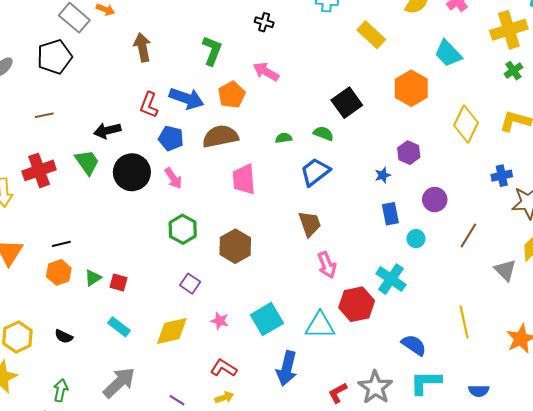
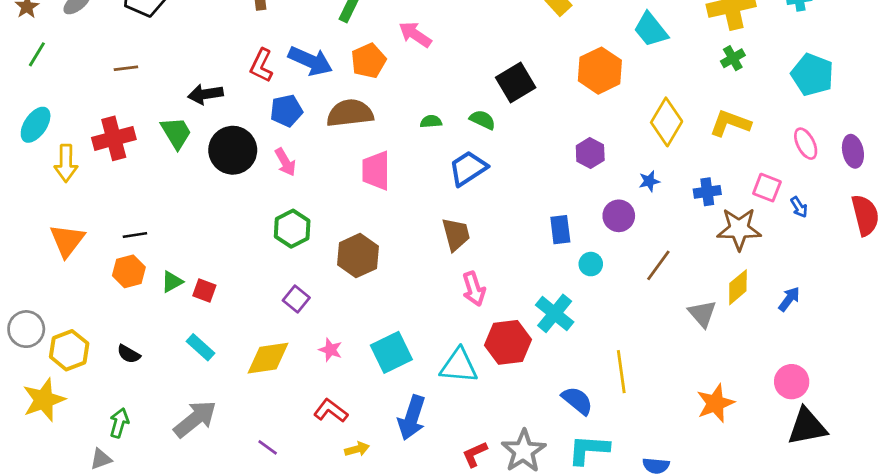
blue pentagon: (171, 138) -> (286, 111), turned -30
blue star: (383, 175) -> (649, 181), moved
yellow line: (464, 322) -> (621, 372), moved
yellow arrow: (224, 397) -> (357, 449), moved

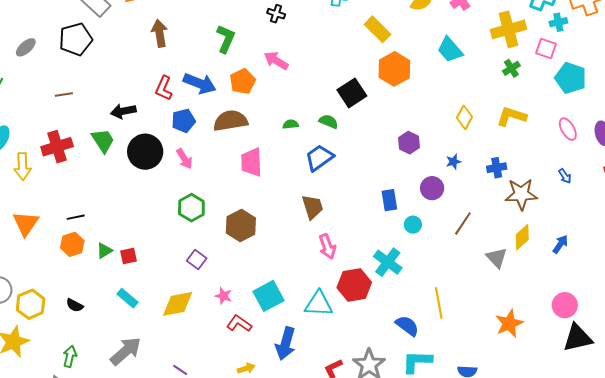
orange hexagon: (600, 71) -> (394, 69), moved
yellow diamond: (667, 122) -> (464, 117), size x0.7
pink square: (767, 188) -> (546, 49), moved
red square: (204, 290) -> (129, 256), turned -30
red L-shape: (331, 411) -> (239, 324), moved

